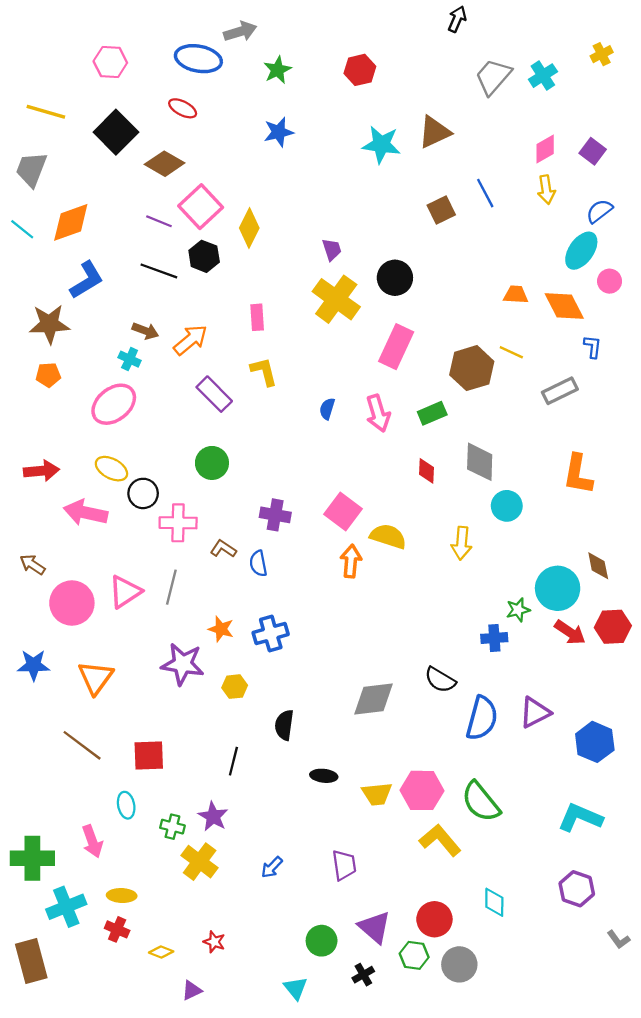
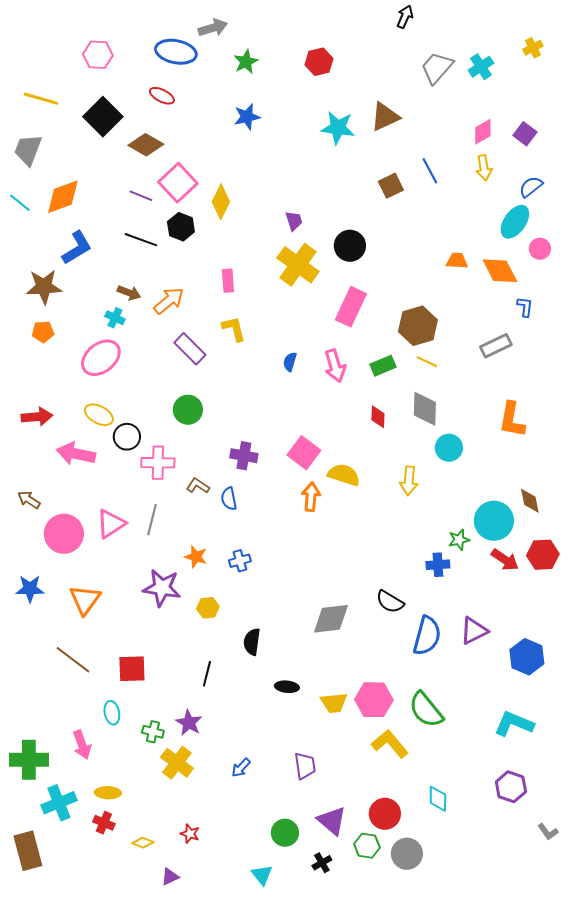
yellow line: (511, 352) -> (427, 362), moved
blue cross: (271, 633) -> (240, 561), size x0.7

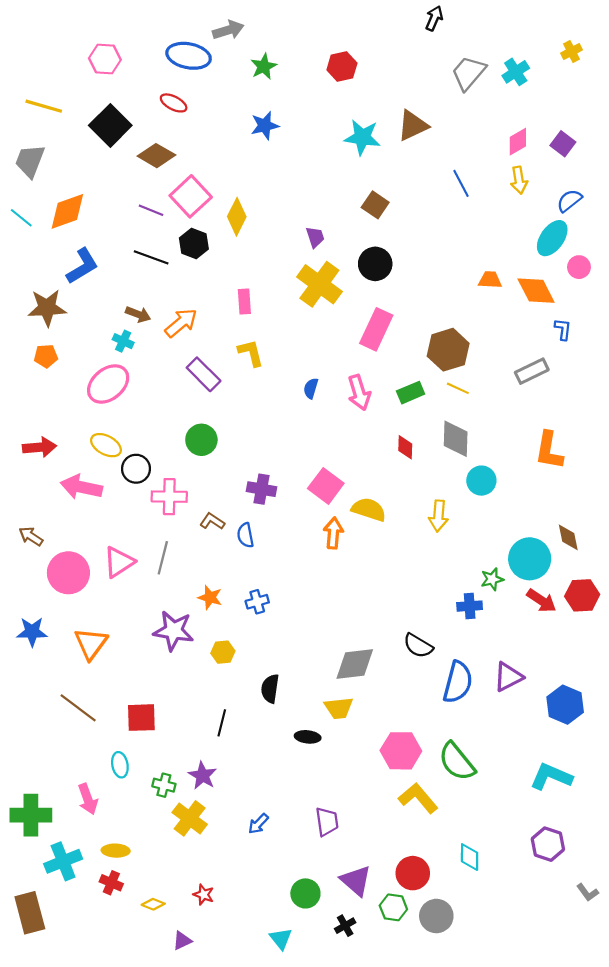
brown square: (391, 186) -> (375, 205), moved, turned -30
yellow trapezoid: (334, 703) -> (339, 708), moved

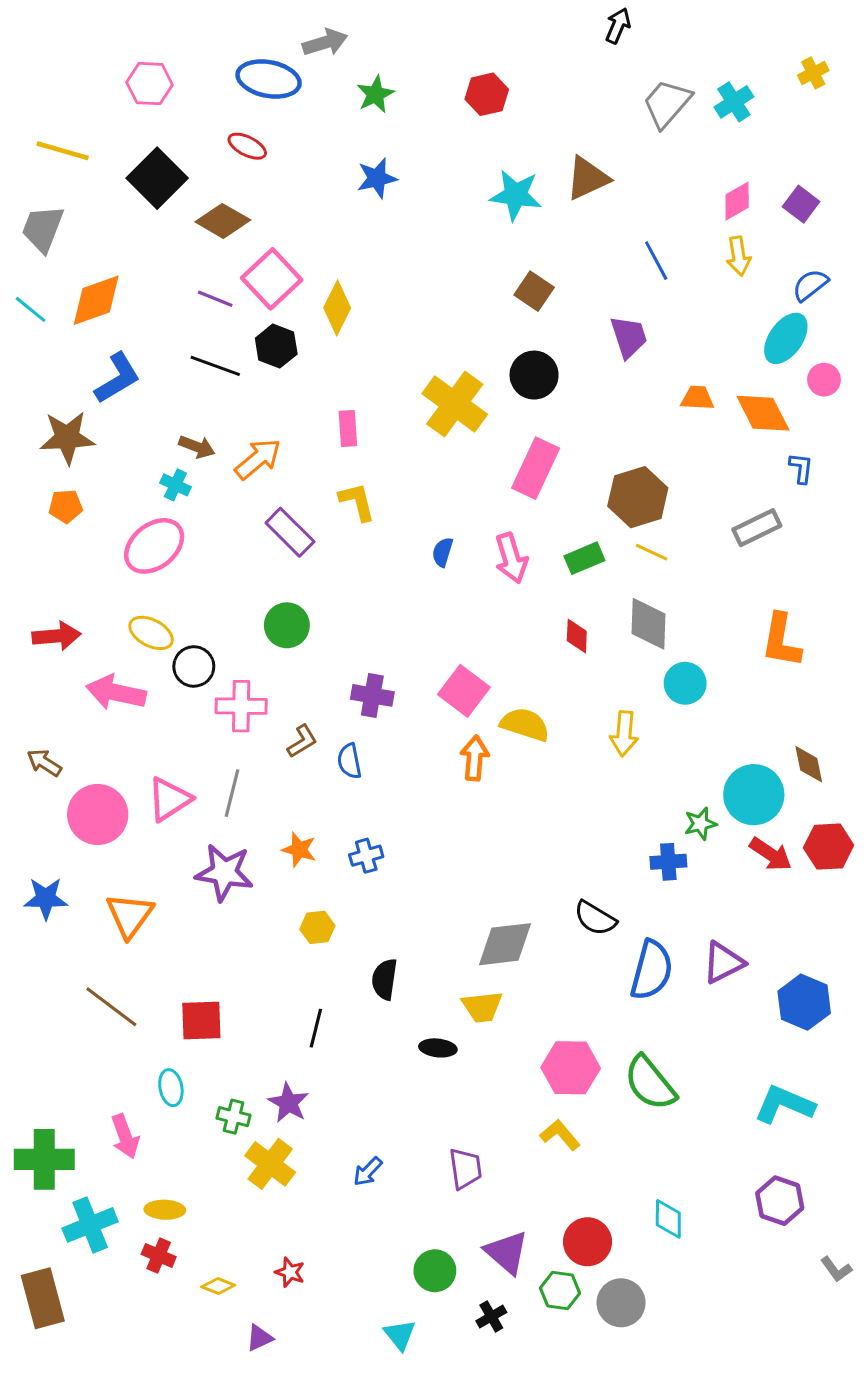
purple trapezoid: (315, 237) -> (629, 337), moved, size x1.4
brown L-shape: (212, 521) -> (302, 741), turned 115
purple star: (174, 631) -> (224, 872), moved
yellow L-shape: (418, 798) -> (560, 1135), moved, size x0.7

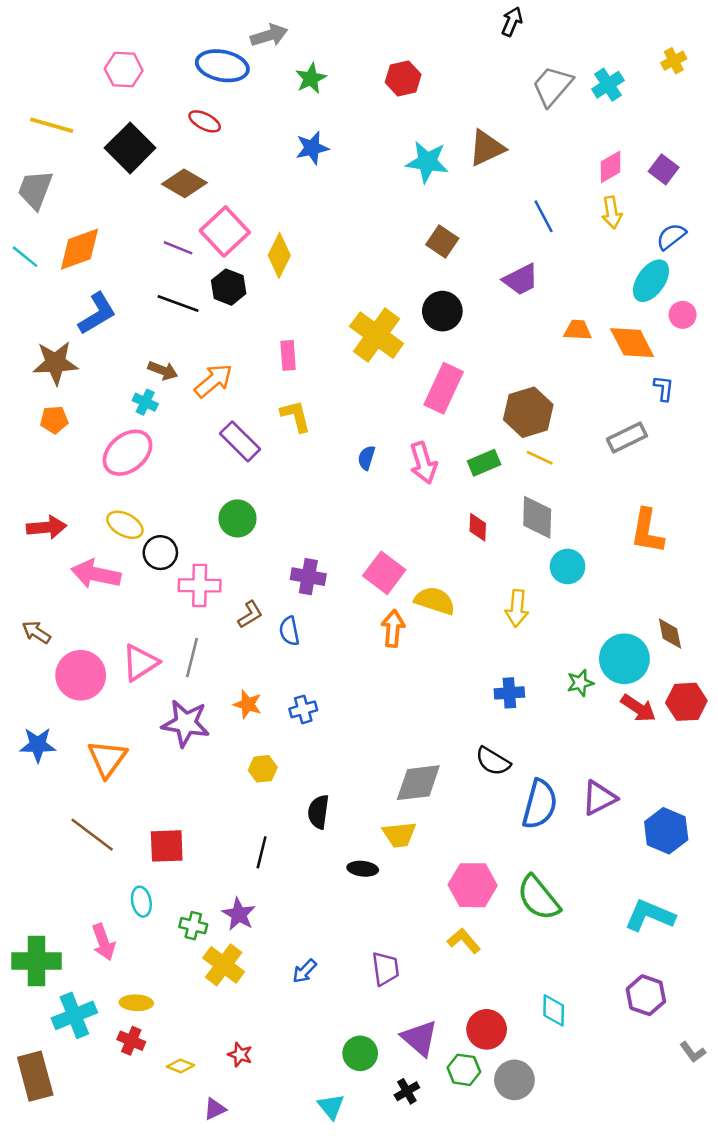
purple trapezoid: (629, 337) -> (521, 279), turned 81
blue cross: (668, 862) -> (509, 693), moved

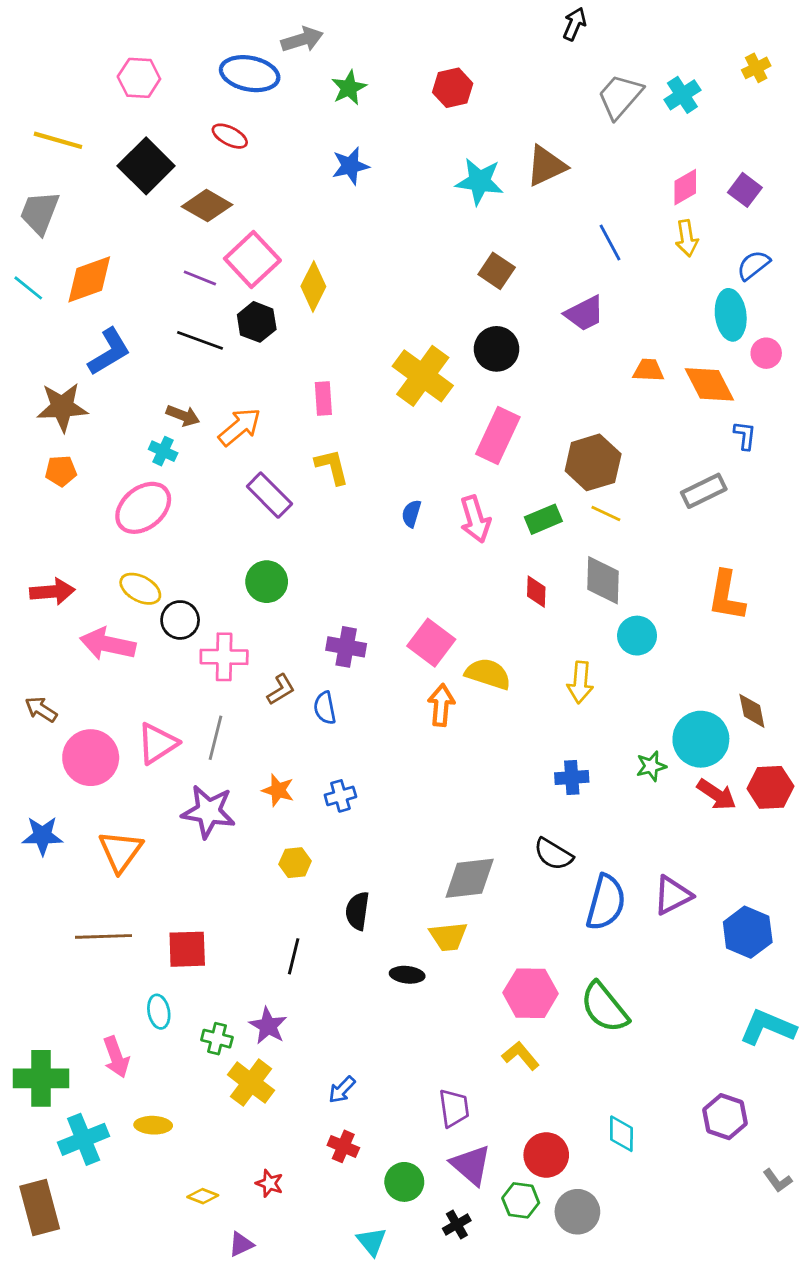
cyan ellipse: (651, 281) -> (731, 315), turned -42
brown line: (92, 835) -> (103, 936), turned -39
cyan L-shape: (650, 915) -> (768, 1027), moved
purple trapezoid: (385, 969) -> (454, 1108), moved
red cross: (131, 1041) -> (343, 1146), moved

